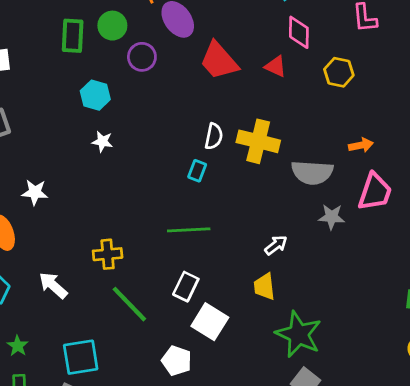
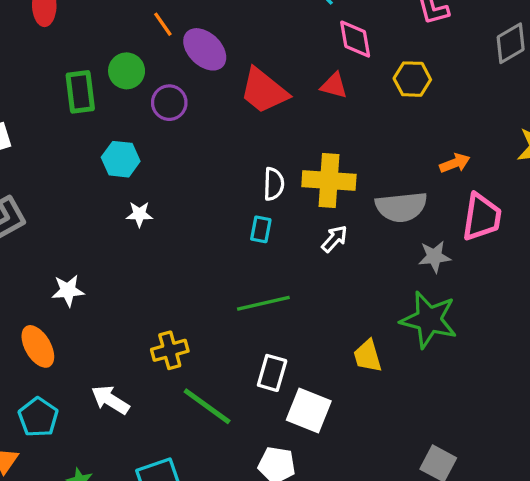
white arrow: (276, 245) -> (334, 239), moved
green star: (299, 334) -> (429, 320), moved

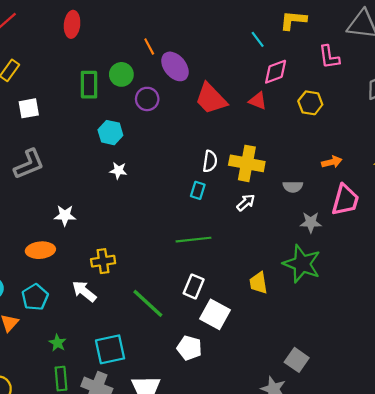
pink diamond: (355, 39) -> (276, 72), turned 72
gray semicircle: (401, 207) -> (293, 187), size x0.6
orange ellipse: (38, 346) -> (40, 250), turned -72
yellow cross: (170, 350) -> (103, 261), moved

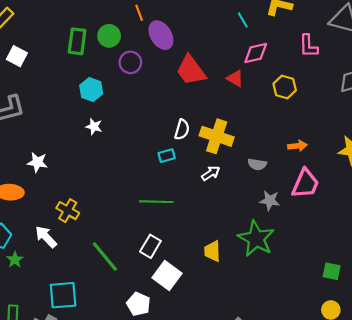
white square: (29, 108) -> (17, 56), turned 30
cyan rectangle: (198, 190) -> (167, 156), turned 49
yellow cross: (103, 261) -> (68, 211), turned 30
green star: (58, 343) -> (15, 260), moved

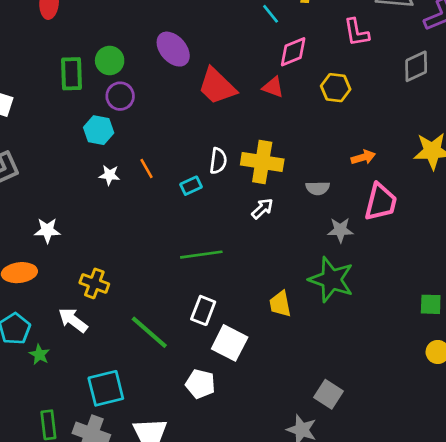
orange line: (139, 13) -> (146, 168), moved
purple circle: (130, 62) -> (120, 96), moved
cyan rectangle: (167, 156) -> (191, 186), moved

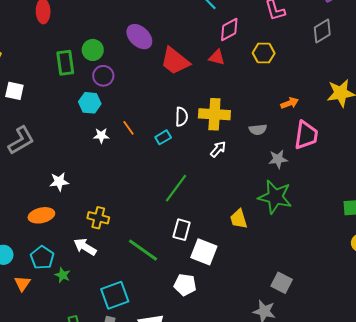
green line: (201, 255) -> (176, 188), turned -40

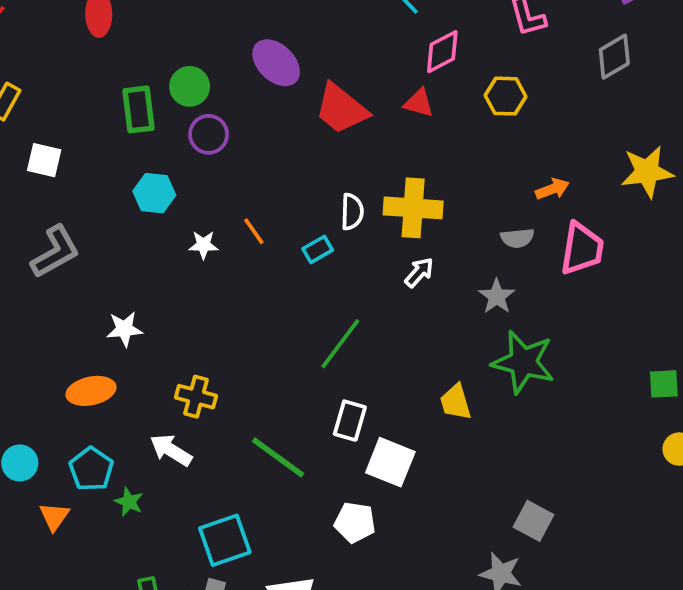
cyan hexagon: (90, 103) -> (154, 193), moved
gray semicircle: (258, 130) -> (517, 238), moved
gray star: (278, 159) -> (497, 296), moved, turned -30

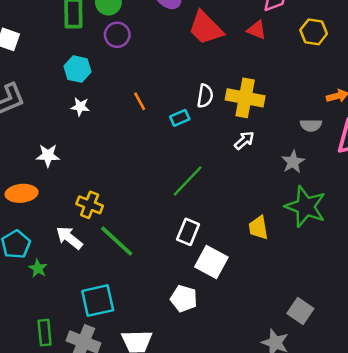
white star: (203, 245) -> (80, 107), moved
green line: (278, 457) -> (117, 241), moved

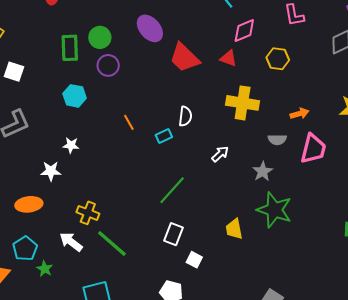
yellow cross: (245, 98) -> (243, 103), moved
white star: (80, 107) -> (71, 145), moved
white square: (211, 262) -> (194, 260), size x0.6

